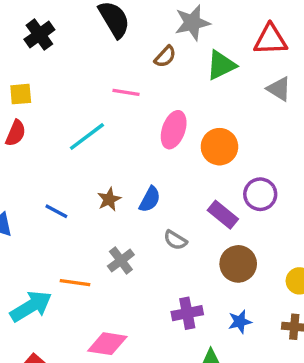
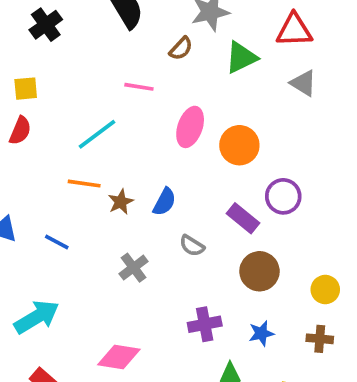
blue line: (56, 211) -> (57, 242), moved
orange line: (75, 283) -> (84, 184), moved

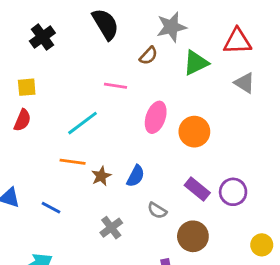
purple circle: (283, 196) -> (233, 192), moved
brown circle: (259, 271) -> (193, 236), moved

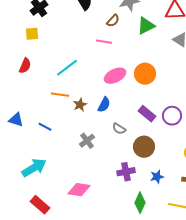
pink line: (116, 86) -> (104, 42), moved
yellow square: (27, 87) -> (32, 34), moved
pink ellipse: (156, 117) -> (115, 76), moved, turned 45

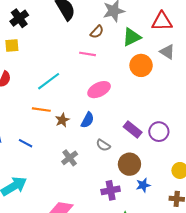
orange circle: (145, 74) -> (141, 65), moved
blue star: (157, 177) -> (143, 185), moved

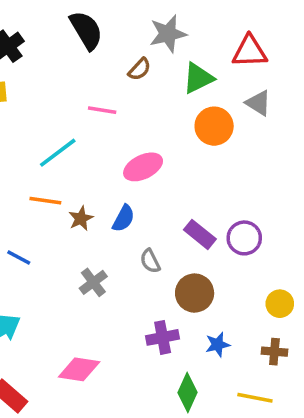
pink line: (87, 54) -> (102, 110), moved
gray semicircle: (103, 145) -> (150, 261), turned 32
blue star: (143, 185) -> (218, 345), moved

